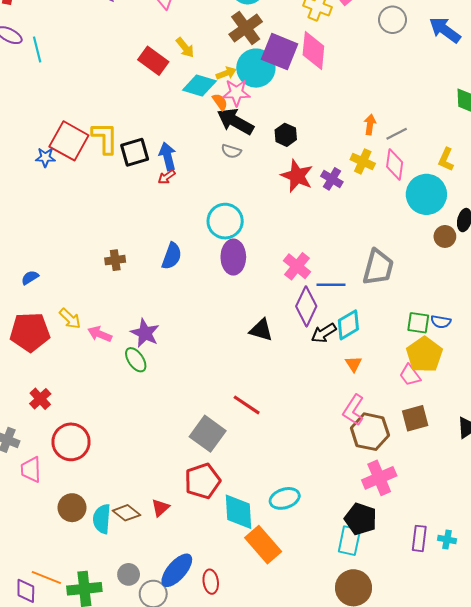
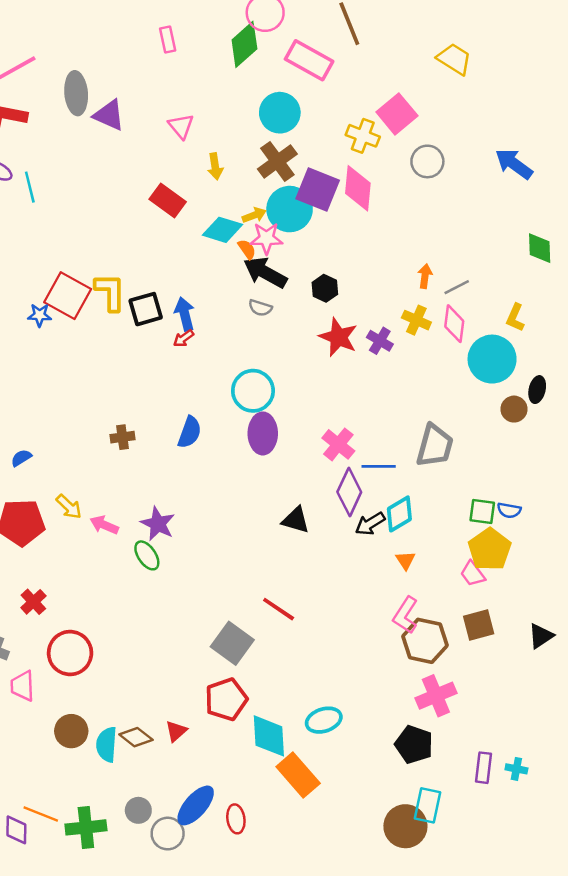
gray circle: (393, 20) -> (427, 161), moved
yellow arrow: (185, 47) -> (215, 166), moved, turned 30
cyan rectangle: (349, 541) -> (427, 805), moved

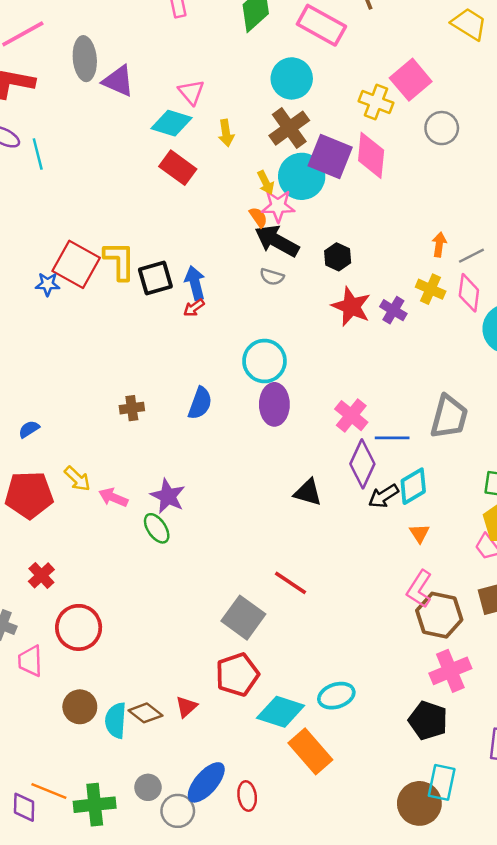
yellow arrow: (254, 215) -> (266, 183), turned 85
cyan diamond: (222, 230) -> (172, 123), moved
cyan diamond: (269, 736) -> (281, 712), turned -69

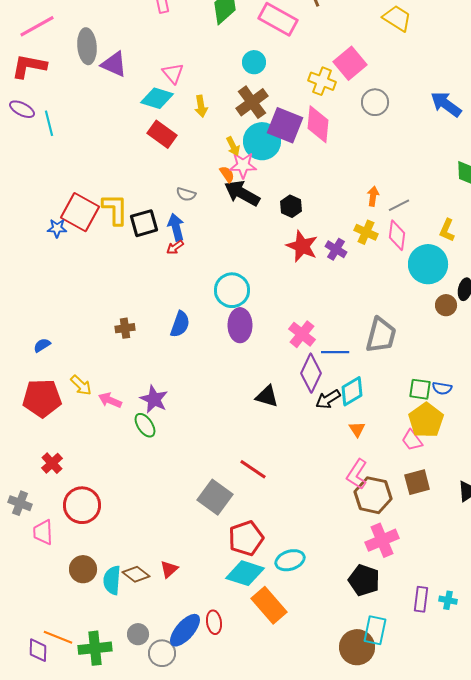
cyan circle: (292, 78) -> (254, 62), size x0.7
gray semicircle: (272, 277) -> (186, 194), moved
red pentagon: (237, 675) -> (246, 538), moved
red ellipse: (247, 796) -> (214, 622), moved

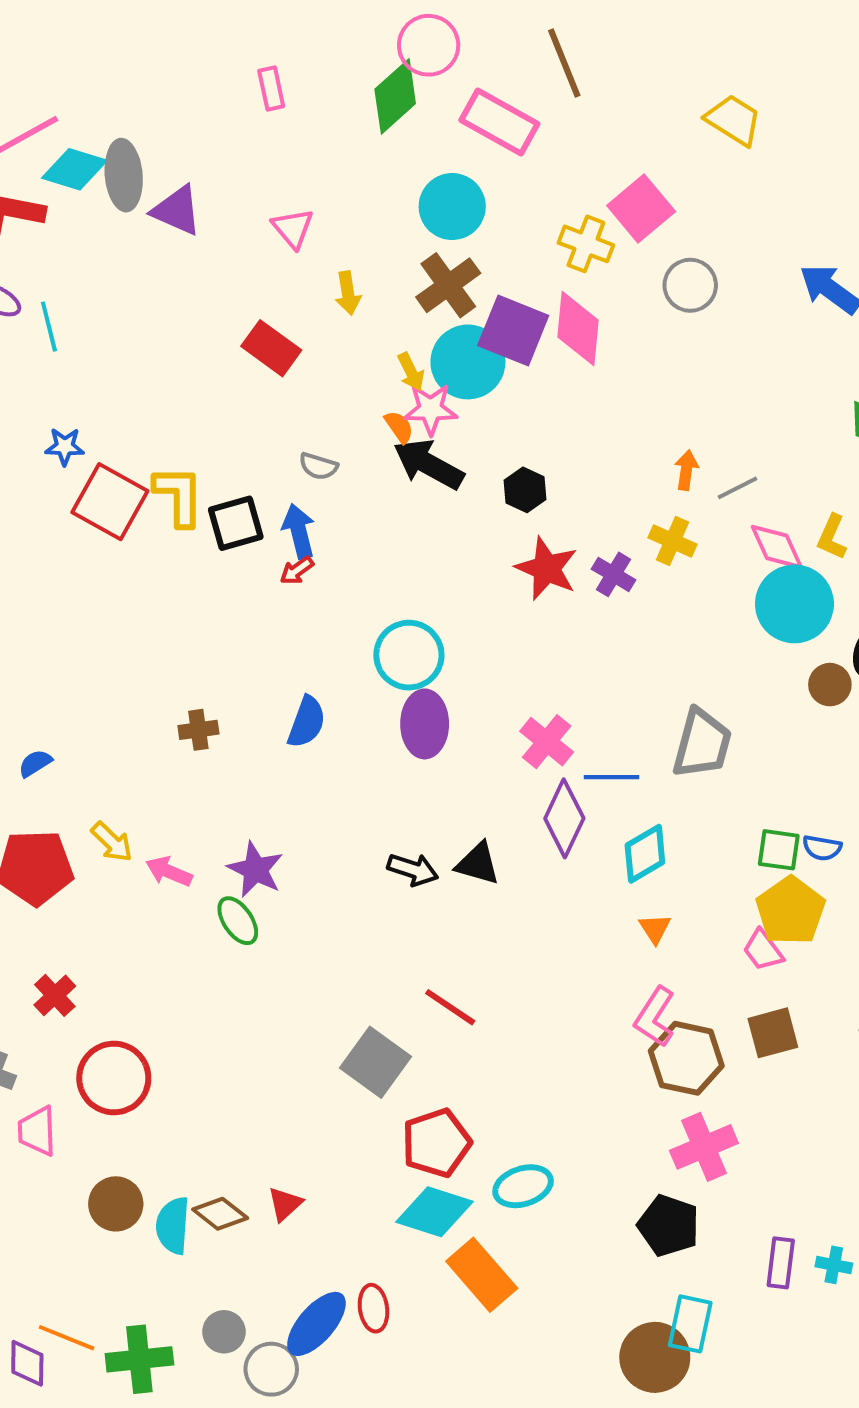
cyan circle: (254, 62) -> (452, 207), size x1.4
cyan diamond: (157, 98) -> (74, 169), moved
blue star: (57, 228) -> (65, 447), moved
pink diamond: (397, 235) -> (777, 547), moved, turned -32
black arrow: (328, 399) -> (413, 870), moved, turned -130

